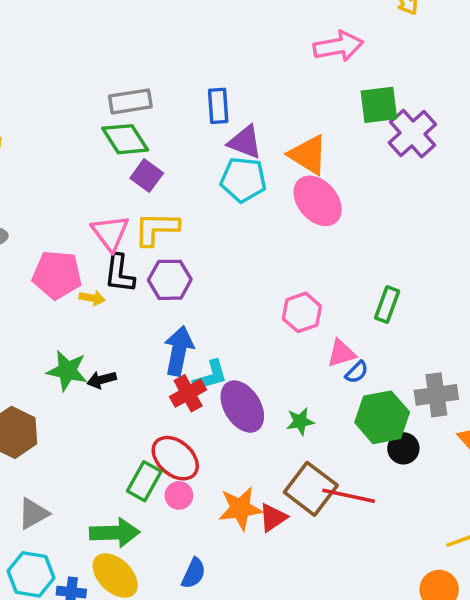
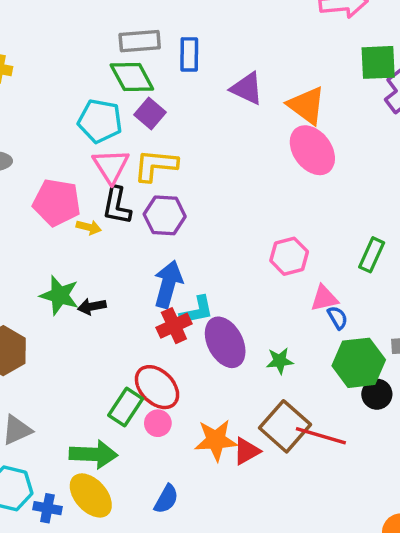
blue rectangle: (218, 106) -> (189, 54), moved
cyan pentagon: (243, 180) -> (100, 121), moved
blue semicircle: (357, 372) -> (337, 318), turned -80

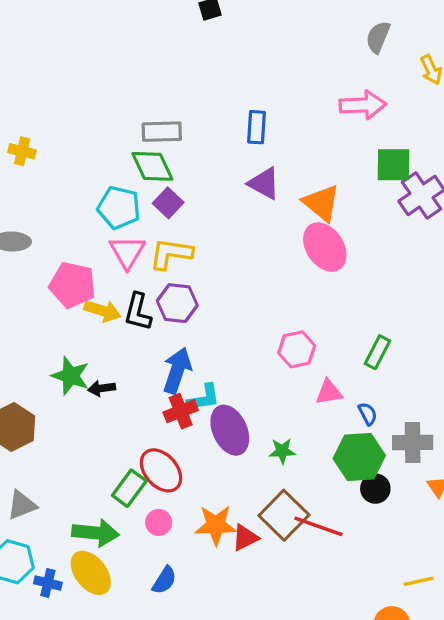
blue rectangle: (189, 54) -> (257, 127), moved
black L-shape: (117, 206) -> (138, 312), moved
yellow arrow: (89, 227) -> (102, 311), size x1.5
blue semicircle: (337, 318) -> (368, 414), moved
pink circle: (158, 423) -> (159, 522), moved

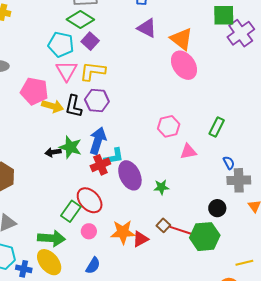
green diamond: (152, 166) -> (80, 19), turned -32
green star: (71, 376) -> (70, 147), moved
blue semicircle: (368, 414) -> (229, 163), moved
green hexagon: (359, 457) -> (205, 237), moved
brown square: (284, 515) -> (163, 225), size x0.5

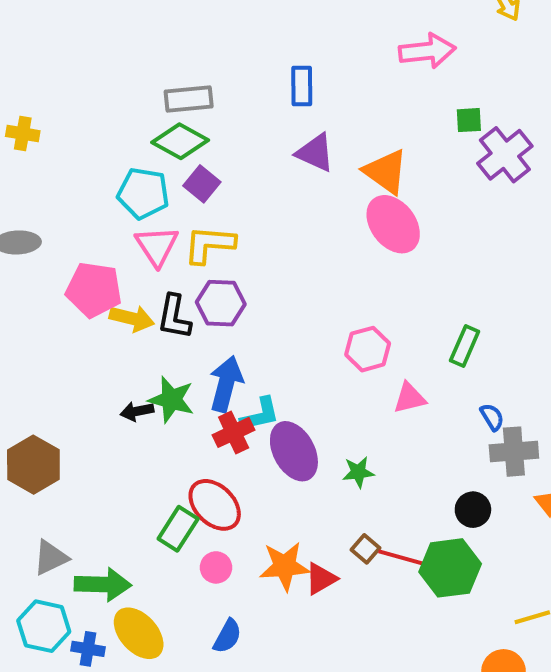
green square: (224, 15) -> (469, 120), size x0.6
green arrow: (51, 238) -> (103, 584), moved

